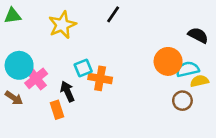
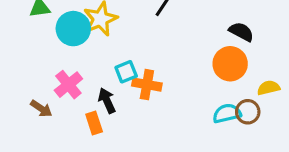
black semicircle: (198, 35) -> (241, 32), moved
cyan circle: (19, 65) -> (73, 29), moved
cyan semicircle: (188, 69) -> (227, 113), moved

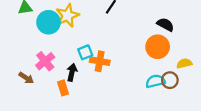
black arrow: (107, 101) -> (72, 72), turned 36

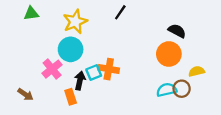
cyan circle: (49, 22) -> (71, 49), moved
cyan square: (85, 52) -> (94, 72), moved
brown arrow: (26, 78) -> (25, 94), moved

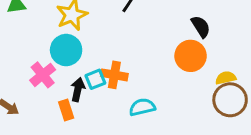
black semicircle: (177, 31) -> (201, 27), turned 30
brown circle: (182, 89) -> (230, 100), moved, size x1.5
cyan semicircle: (167, 90) -> (142, 107), moved

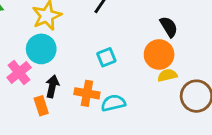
orange cross: (114, 75) -> (87, 93), moved
yellow semicircle: (226, 78) -> (167, 75), moved
cyan square: (95, 79) -> (106, 57), moved

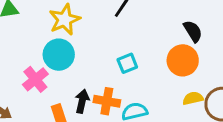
yellow semicircle: (167, 75) -> (193, 98), moved
black arrow: (52, 86) -> (82, 101), moved

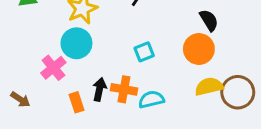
yellow semicircle: (193, 98) -> (209, 86), size x1.4

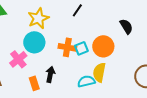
orange circle: (199, 49) -> (103, 46), moved
yellow semicircle: (209, 86) -> (99, 72), moved, turned -66
orange cross: (124, 89) -> (67, 47), moved

